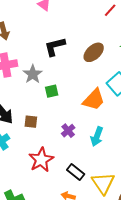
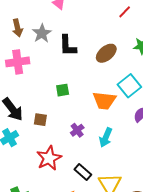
black L-shape: (55, 47) -> (68, 46), turned -80
gray star: (33, 74) -> (42, 33), moved
orange trapezoid: (94, 100) -> (104, 100), turned 50

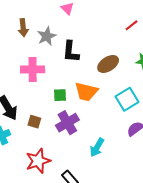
pink cross: (18, 62) -> (33, 69), moved
orange trapezoid: (104, 100) -> (86, 92), moved
purple cross: (77, 130) -> (67, 123), moved, size x1.6

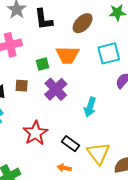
cyan square: (127, 99) -> (109, 53), turned 30
brown square: (34, 122) -> (22, 86), moved

